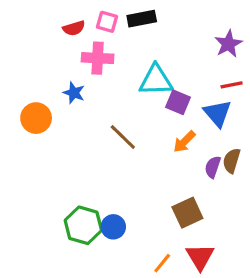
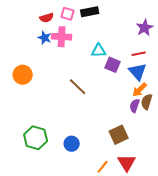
cyan triangle: (156, 80) -> (99, 51), size x0.7
red line: (232, 85) -> (139, 54), moved
blue star: (74, 93) -> (45, 38), moved
orange arrow: (184, 142) -> (140, 90), moved
green hexagon: (83, 225) -> (36, 138), moved

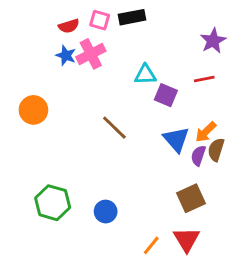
pink cross: (62, 37) -> (91, 54), turned -30
blue triangle: (138, 72) -> (176, 139), moved
brown square: (119, 135) -> (191, 198), moved

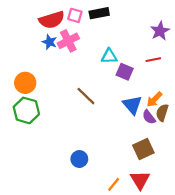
red semicircle: (69, 26) -> (52, 20), size x1.6
purple semicircle: (198, 156) -> (149, 117), turned -56
green hexagon: (53, 203) -> (26, 110), moved

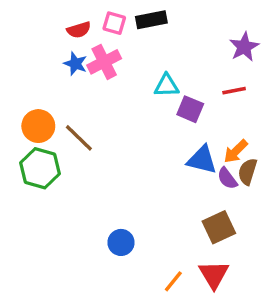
red semicircle: (52, 20) -> (79, 30), size x0.6
brown line: (86, 96) -> (79, 138), moved
blue triangle: (132, 105) -> (202, 160), turned -35

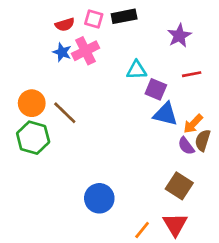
purple star: (244, 47) -> (179, 36), moved
blue triangle: (202, 160) -> (165, 114), moved
brown square: (219, 227) -> (179, 186), turned -32
blue circle: (121, 242) -> (99, 198), size x1.4

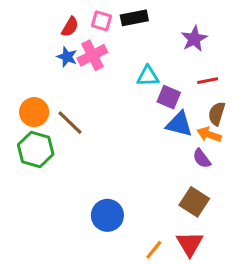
red semicircle: (65, 25) -> (70, 27), turned -42
orange arrow: (193, 124) -> (209, 135), turned 65
brown semicircle: (203, 140) -> (217, 114), moved

